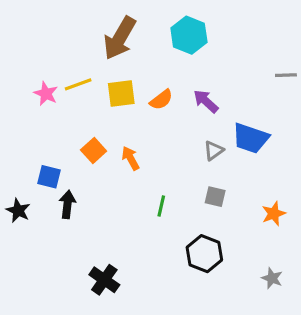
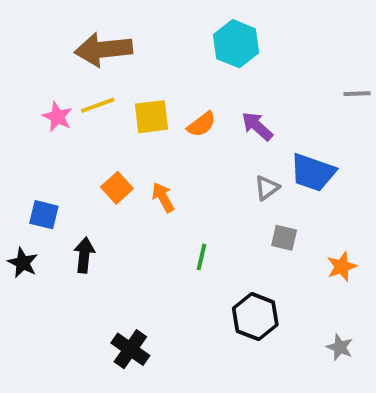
brown arrow: (120, 38) -> (103, 49), moved, turned 54
blue square: (49, 177) -> (44, 215), moved
gray square: (215, 197) -> (284, 238), moved

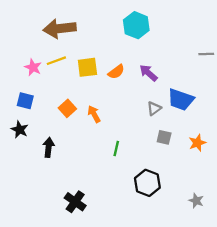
blue square: (44, 215) -> (25, 101), moved
black star: (23, 263) -> (20, 130), moved
orange star: (342, 267) -> (197, 143), moved

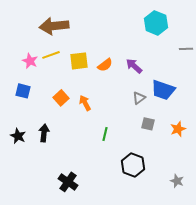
cyan hexagon: (136, 25) -> (156, 23), moved
black star: (20, 130) -> (18, 136), moved

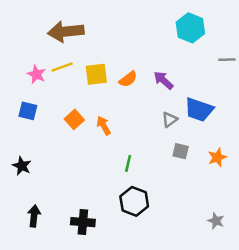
black arrow: (44, 133) -> (34, 216), moved
black hexagon: (133, 165) -> (134, 201), moved
black cross: (68, 182) -> (83, 222), turned -30

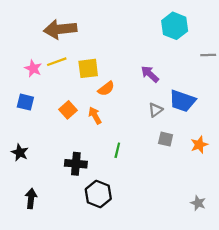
orange semicircle: (128, 79) -> (106, 89), moved
black hexagon: (134, 201) -> (98, 194), moved
black cross: (83, 222) -> (76, 164), moved

